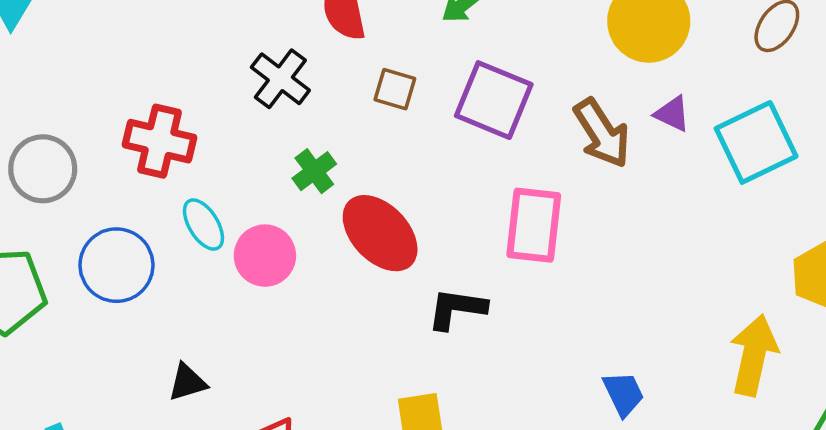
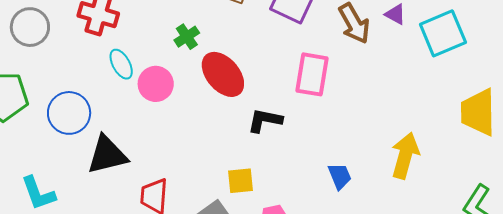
blue circle: (116, 265) -> (69, 113), moved
yellow arrow: (754, 355) -> (405, 156), moved
black triangle: (187, 382) -> (107, 155), size x1.8
blue trapezoid: (623, 394) -> (340, 176), moved

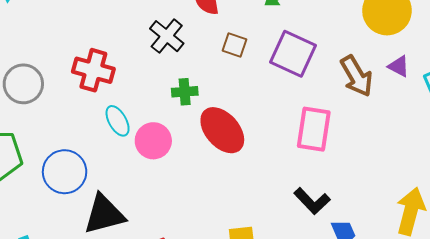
green cross: (187, 37) -> (185, 92), turned 30
black L-shape: (265, 120) -> (312, 201), moved, turned -144

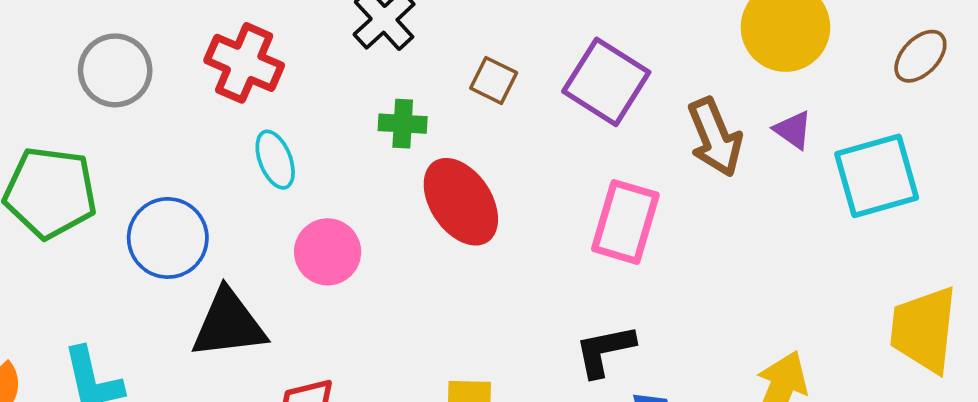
brown square: (234, 45) -> (494, 80), moved
pink circle: (153, 141) -> (328, 252), moved
black L-shape: (312, 201) -> (605, 351), turned 114

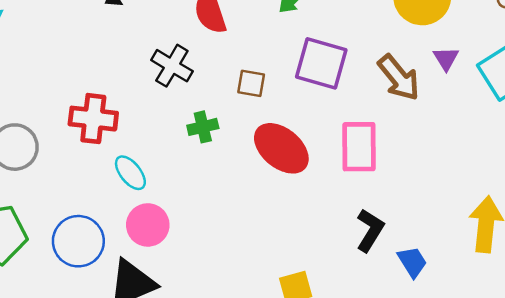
purple triangle: (793, 130) -> (446, 59), turned 40
red ellipse: (461, 202) -> (281, 148), moved
pink circle: (328, 252) -> (148, 225), moved
black L-shape: (605, 351) -> (370, 230), turned 150

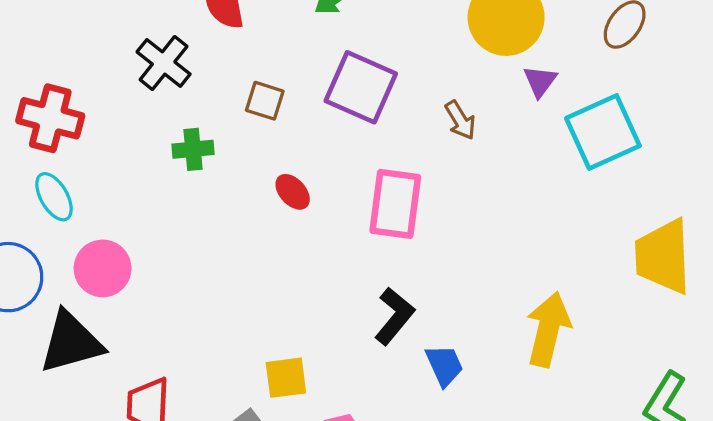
purple triangle: (446, 59) -> (540, 81), moved
brown arrow: (399, 78) -> (460, 120), size x0.6
red ellipse: (281, 148) -> (293, 192), size x0.5
cyan ellipse: (130, 173) -> (54, 197), moved

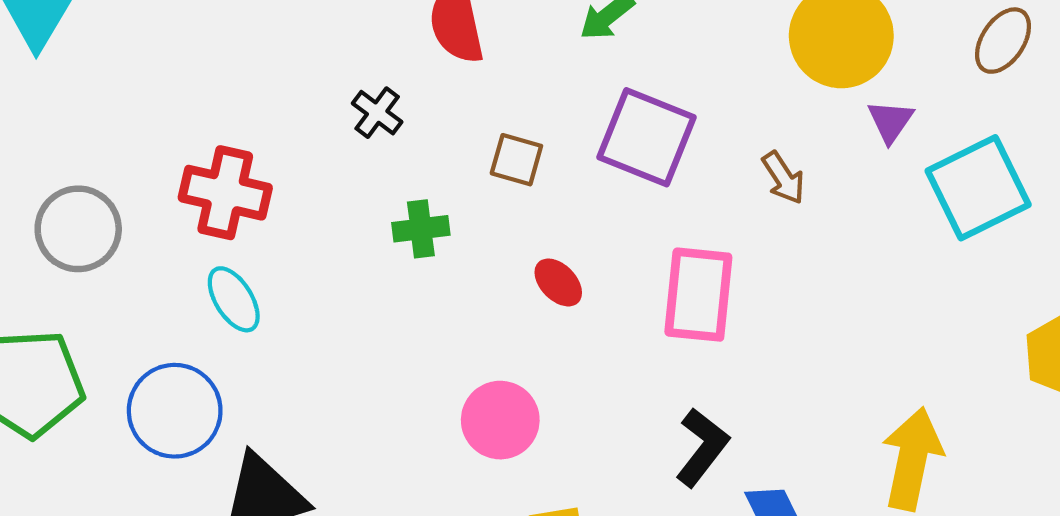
black cross: (164, 63) -> (377, 113), size x0.7
pink circle: (103, 268) -> (500, 420), moved

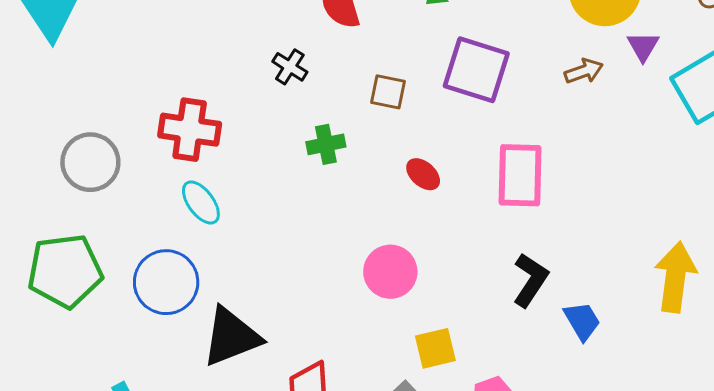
brown arrow: (783, 178) -> (584, 71), moved, turned -72

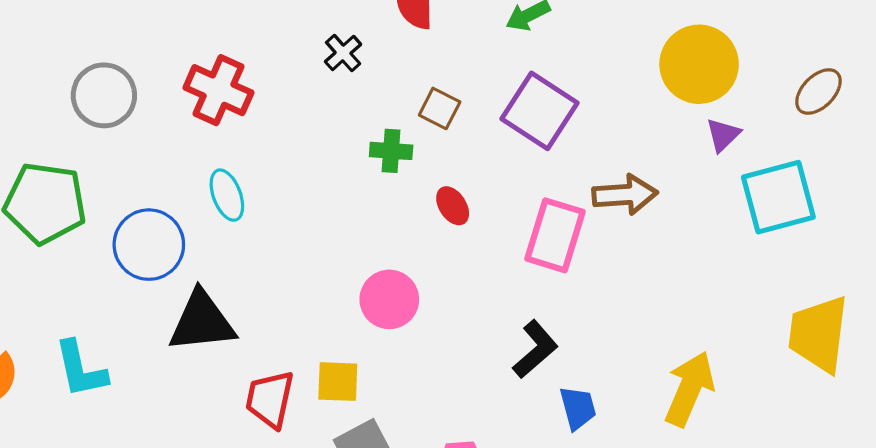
brown arrow: (584, 71) -> (625, 195), moved, size x1.5
green cross: (326, 144) -> (391, 151), moved
cyan ellipse: (201, 203) -> (227, 195), moved
yellow square: (435, 348) -> (338, 382), moved

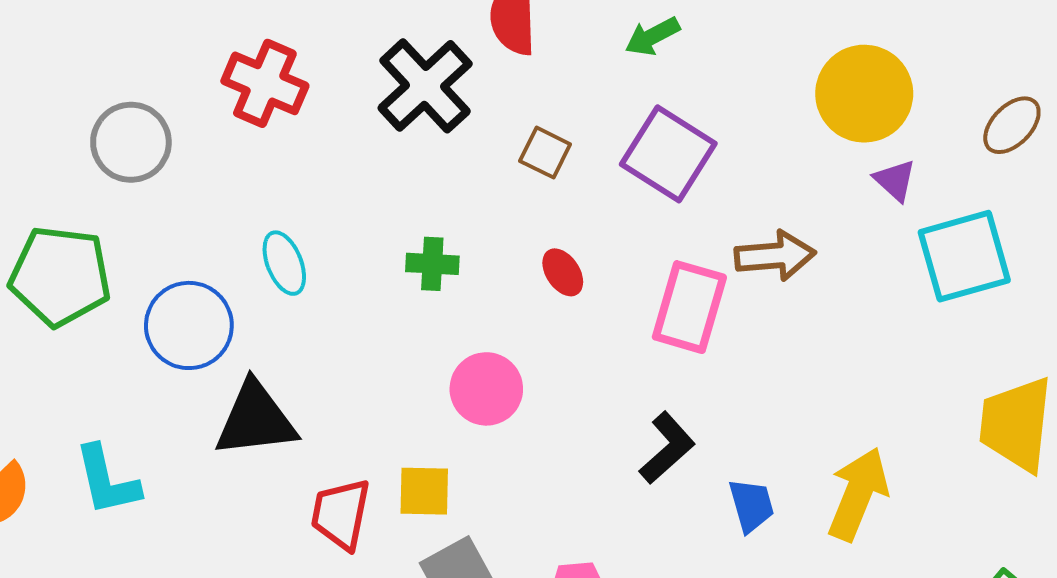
black cross: (343, 53) -> (425, 86), size x2.0
red cross: (218, 90) -> (265, 83), moved
purple triangle: (723, 135) -> (895, 180), turned -33
green cross: (391, 151) -> (432, 264), moved
blue trapezoid: (578, 408) -> (751, 505), moved

